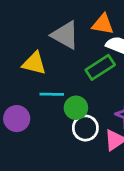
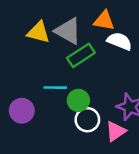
yellow triangle: (34, 63) -> (38, 32), moved
green rectangle: (100, 67) -> (81, 55), moved

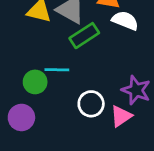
green circle: (78, 100) -> (35, 82), moved
purple circle: (22, 111) -> (21, 117), moved

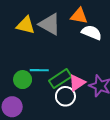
green rectangle: (84, 36) -> (60, 79), moved
pink triangle: (121, 116) -> (77, 83), moved

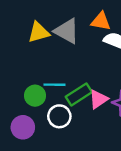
yellow triangle: (26, 25) -> (39, 32), turned -30
white circle: (65, 96) -> (59, 116), moved

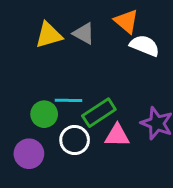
orange triangle: (101, 21) -> (126, 21), turned 30
gray triangle: (67, 31) -> (84, 33), size x0.7
pink triangle: (98, 99) -> (117, 135), moved, turned 35

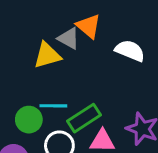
orange triangle: (126, 21) -> (89, 26), moved
yellow triangle: (49, 35) -> (47, 55), moved

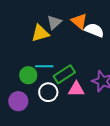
orange triangle: (89, 26) -> (79, 21), moved
gray triangle: (69, 38) -> (54, 22), turned 49

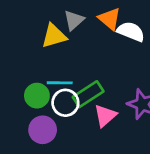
pink triangle: (76, 89) -> (105, 116), turned -42
white circle: (48, 92) -> (65, 103), moved
purple circle: (18, 101) -> (43, 130), moved

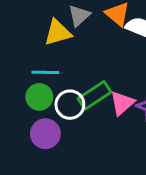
cyan line: (60, 83) -> (45, 72), moved
pink triangle: (105, 116) -> (122, 103), moved

